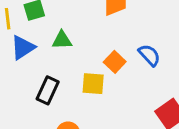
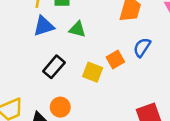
blue semicircle: (149, 55) -> (142, 47), moved, turned -120

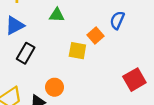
blue triangle: (44, 26) -> (15, 25), moved
black rectangle: (54, 67) -> (26, 53), moved

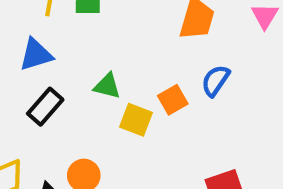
green triangle: (57, 15) -> (107, 86), moved

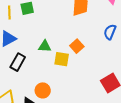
blue semicircle: (215, 81) -> (110, 32), moved

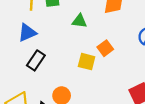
green triangle: (45, 46) -> (79, 21), moved

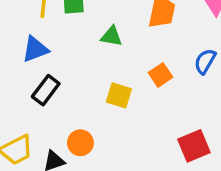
orange square: (105, 48) -> (161, 75), moved

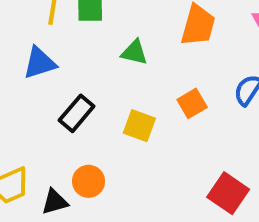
black rectangle: (46, 90) -> (77, 113), moved
red square: (194, 146) -> (228, 193), turned -36

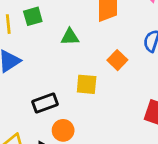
black rectangle: (77, 113) -> (45, 103), moved, turned 45

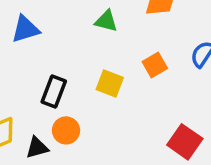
black rectangle: (45, 103) -> (54, 92), turned -65

